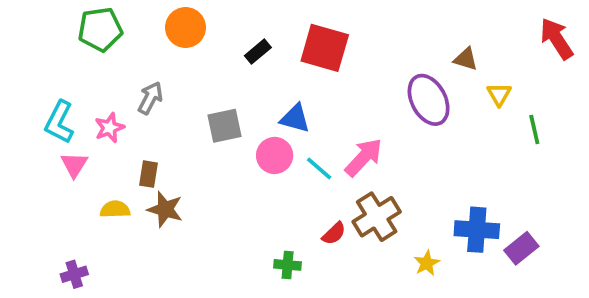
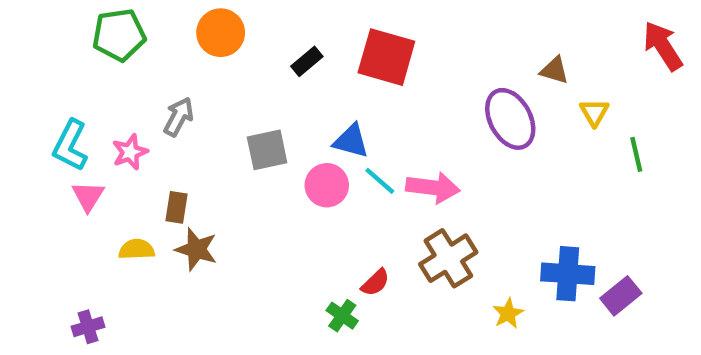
pink arrow: (364, 157) -> (433, 187), turned 54
cyan line: (319, 168) -> (380, 181), moved
red semicircle: (334, 233) -> (375, 283), moved
green cross: (288, 265) -> (342, 316), turned 30

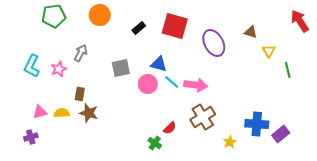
purple ellipse: (510, 119) -> (214, 43), moved
pink triangle: (88, 196) -> (40, 112), moved, turned 42
purple cross: (88, 327) -> (31, 137), moved

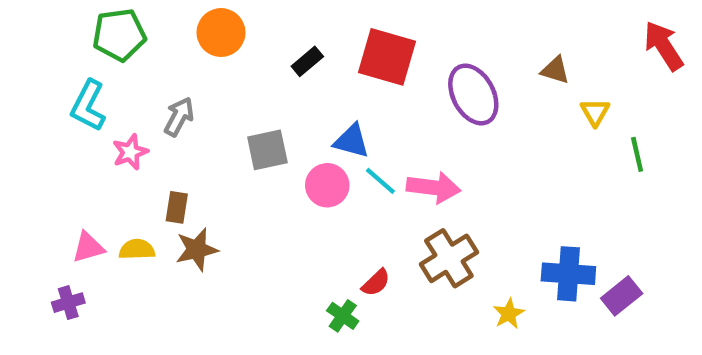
cyan L-shape: (32, 66) -> (88, 106), moved
brown star: (89, 113) -> (197, 249), turned -30

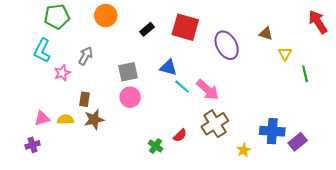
pink circle: (327, 185) -> (130, 97), moved
pink arrow: (433, 187) -> (208, 90), turned 35
green cross: (343, 316) -> (156, 146), moved

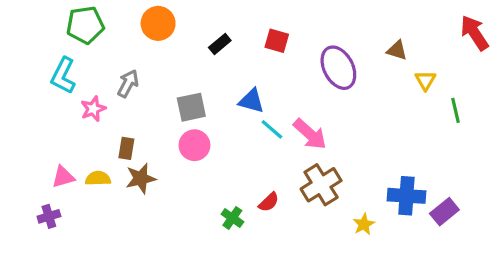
red square: (185, 27) -> (277, 41), size x0.6

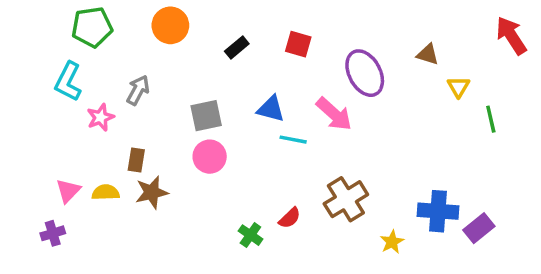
cyan line: (272, 129) -> (293, 140), turned -30
pink arrow: (310, 134) -> (334, 114), moved
pink triangle: (63, 177) -> (68, 191), turned -30

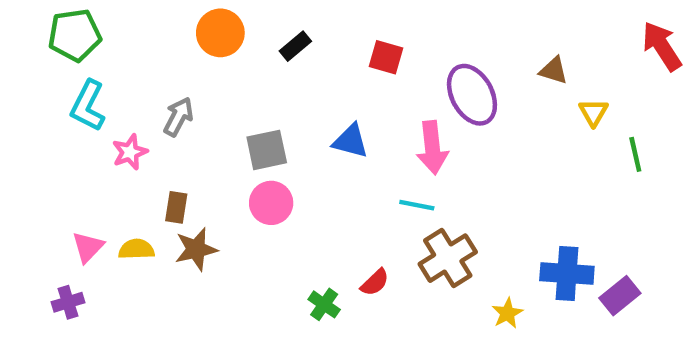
green pentagon: (92, 27) -> (75, 35), moved
black rectangle: (237, 48) -> (295, 46), moved
pink arrow: (334, 114) -> (432, 148), turned 42
cyan line: (293, 140) -> (417, 205), moved

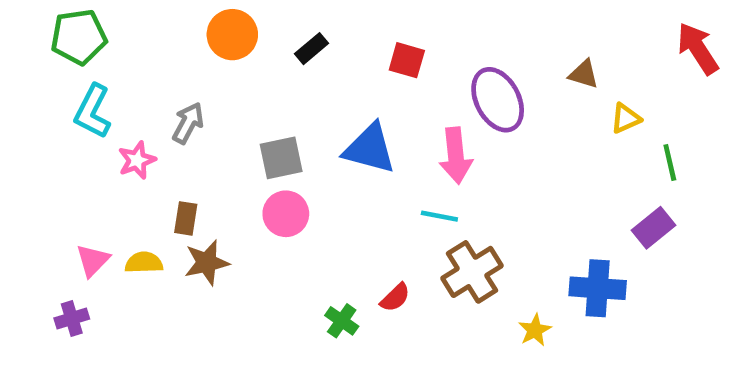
yellow triangle: (593, 112) -> (626, 118), turned 36
blue triangle: (351, 141) -> (370, 149), size x1.4
purple rectangle: (620, 296) -> (654, 228), moved

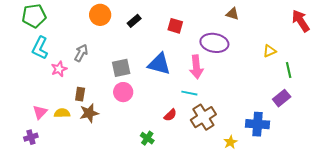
brown triangle: (584, 74) -> (232, 14), moved
purple ellipse: (498, 100) -> (214, 43), turned -52
red semicircle: (395, 298) -> (170, 115), moved

